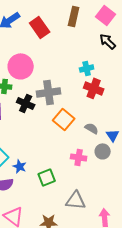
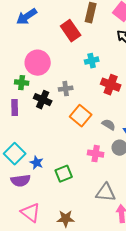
red rectangle: (40, 27) -> (71, 31), moved
cyan cross: (87, 68) -> (92, 61), moved
gray cross: (49, 92) -> (66, 89), size x0.6
gray triangle: (76, 200) -> (106, 193), moved

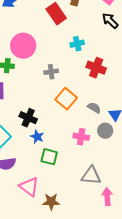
black cross: (43, 100) -> (28, 118), moved
blue star: (37, 163) -> (37, 137), moved
green square: (64, 174) -> (49, 157), turned 36
pink triangle: (31, 213) -> (29, 187), moved

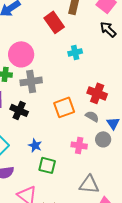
red cross: (96, 68) -> (97, 93), moved
gray cross: (51, 72) -> (31, 81), moved, size x1.5
orange square: (66, 99) -> (64, 107), turned 30
black cross: (28, 118) -> (19, 110), moved

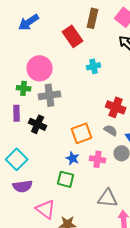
orange square: (64, 107) -> (82, 133), moved
blue star: (35, 145) -> (73, 158), moved

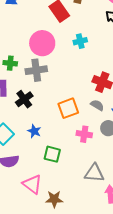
pink circle: (40, 68) -> (42, 43), moved
black cross: (38, 124) -> (24, 99), turned 30
blue star: (73, 158) -> (34, 131), moved

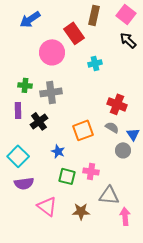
pink circle: (42, 43) -> (52, 52), moved
blue star: (34, 131) -> (58, 151), moved
pink cross: (84, 134) -> (91, 171), moved
brown star: (54, 199) -> (81, 211), moved

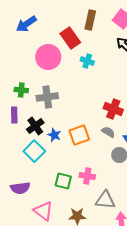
cyan cross: (95, 63) -> (87, 61), moved, turned 32
blue star: (58, 151) -> (54, 135), moved
cyan square: (18, 156) -> (34, 151), moved

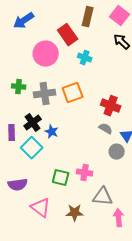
purple rectangle: (14, 115) -> (12, 133), moved
orange square: (79, 135) -> (73, 93), moved

